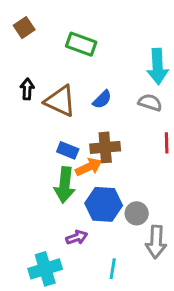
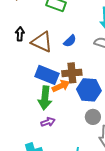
blue rectangle: (68, 150) -> (47, 75), size x1.6
blue hexagon: (104, 204) -> (89, 90), moved
purple arrow: (77, 237) -> (48, 122), moved

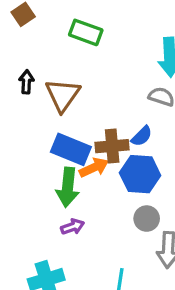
blue semicircle: (70, 41) -> (142, 136), moved
brown triangle: (42, 42) -> (63, 95), turned 40

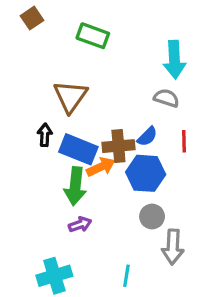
black arrow: (26, 82) -> (45, 135), moved

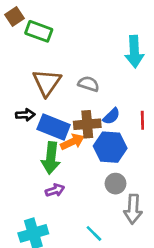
green rectangle: (93, 36) -> (39, 31), moved
gray semicircle: (166, 98) -> (89, 84), moved
black arrow: (45, 135) -> (25, 115), turned 84
cyan line: (126, 276) -> (94, 233), turned -54

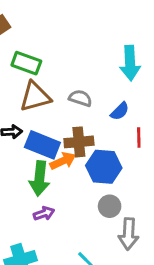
green rectangle: (39, 31) -> (26, 63), moved
brown triangle: (47, 83) -> (35, 97), turned 40
blue semicircle: (111, 116) -> (120, 111), moved

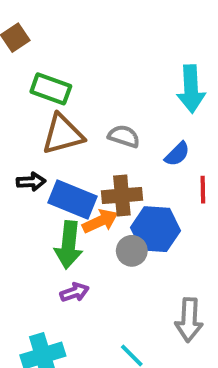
gray circle: (110, 206) -> (132, 251), moved

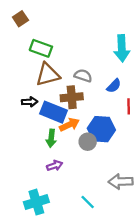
brown cross: (122, 196) -> (72, 97), moved
green arrow: (69, 245) -> (51, 138), size x0.7
gray arrow: (189, 320) -> (121, 182), turned 85

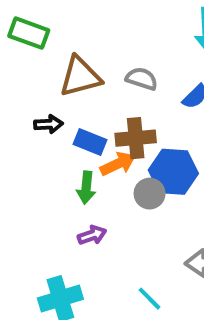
green rectangle: (41, 48) -> (29, 33), moved
brown cross: (72, 97) -> (136, 138), moved
blue rectangle: (53, 112) -> (90, 142), size x0.7

